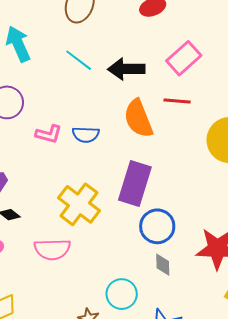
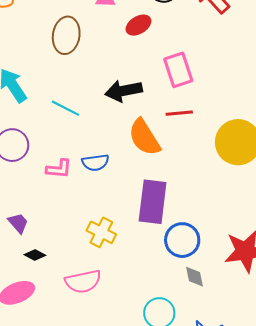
pink rectangle: (184, 58) -> (178, 70), turned -56
cyan line: (79, 60) -> (65, 108), moved
yellow cross: (79, 204) -> (101, 232), size x0.7

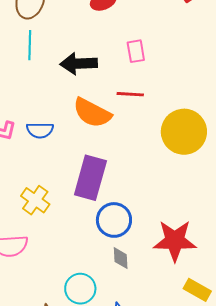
pink rectangle: (178, 70) -> (136, 51), size x0.7
cyan line: (65, 108) -> (30, 45), moved, turned 56
orange semicircle: (144, 137) -> (92, 113), turned -39

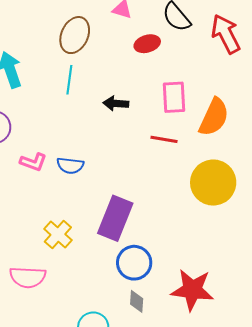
pink rectangle: (136, 51) -> (174, 97), size x1.4
black arrow: (79, 64) -> (116, 103), size x0.7
orange semicircle: (92, 113) -> (214, 117), moved, turned -99

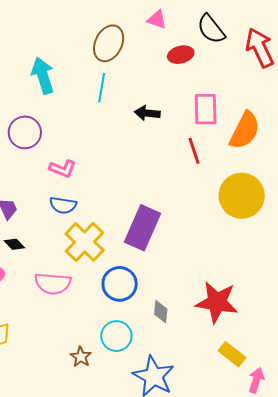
red line: (164, 139) -> (194, 151), turned 60
blue semicircle: (70, 165) -> (63, 205), moved
yellow cross: (58, 234) -> (85, 242), size x1.4
blue circle: (134, 263) -> (120, 284), moved

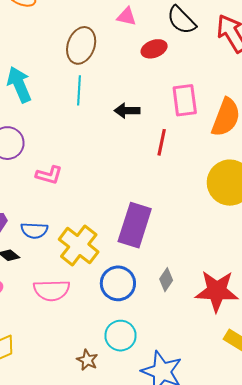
red line: (194, 151) -> (162, 142), moved, turned 36
blue semicircle: (63, 205) -> (34, 230), moved
gray diamond: (161, 312) -> (166, 280), moved, turned 35

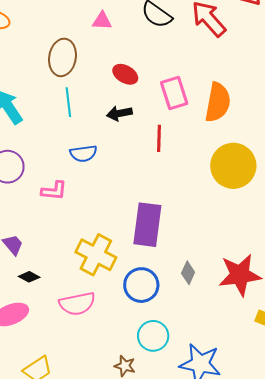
red ellipse: (154, 49) -> (125, 74), moved, turned 60
blue semicircle: (34, 230) -> (83, 154), moved

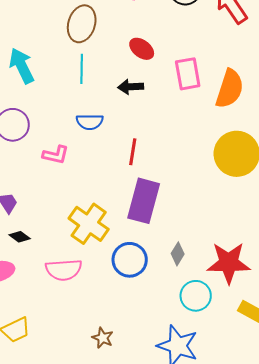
red line: (159, 138) -> (133, 152), moved
cyan circle: (153, 336) -> (196, 296), moved

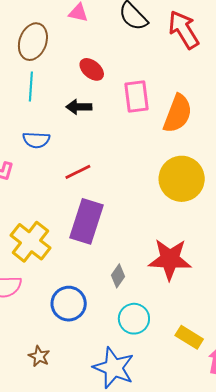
red line: (133, 152) -> (78, 172), turned 52
blue circle: (130, 260) -> (69, 304), moved
red star: (229, 263) -> (170, 259), moved

